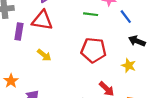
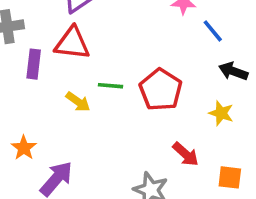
green line: (91, 14) -> (111, 86), moved
red pentagon: (93, 50) -> (161, 90), turned 30

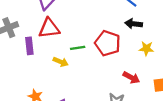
black arrow: (233, 71) -> (134, 24), moved

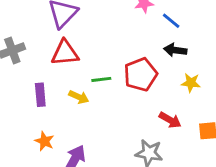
red pentagon: (108, 43) -> (141, 74), turned 30
purple rectangle: (29, 46) -> (40, 95), moved

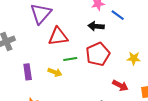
black arrow: (175, 50) -> (96, 26), moved
red triangle: (65, 53) -> (58, 36), moved

